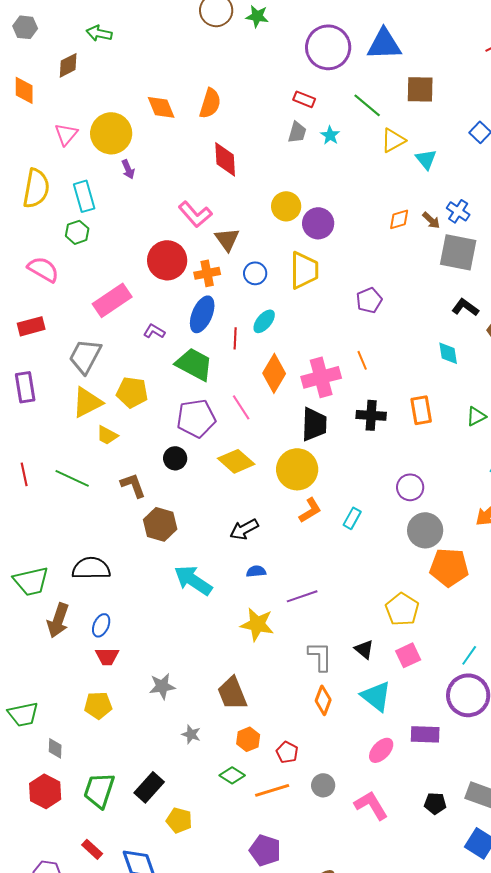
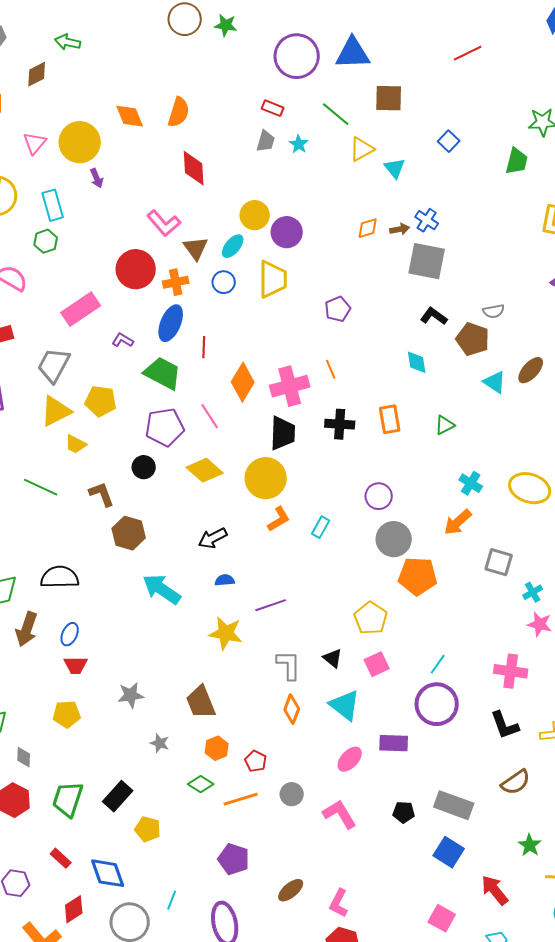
brown arrow: (431, 220) -> (400, 229), turned -54
cyan ellipse: (264, 321) -> (233, 246), moved

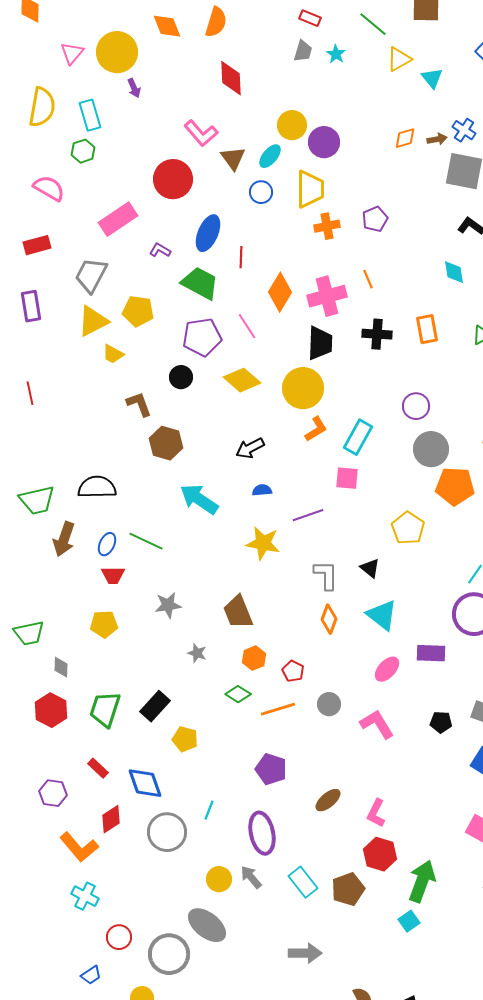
orange cross: (176, 282) -> (327, 226), moved
green line: (41, 487) -> (146, 541), moved
cyan rectangle: (321, 527) -> (358, 437), size x1.6
pink square: (377, 664) -> (347, 478), moved, turned 30

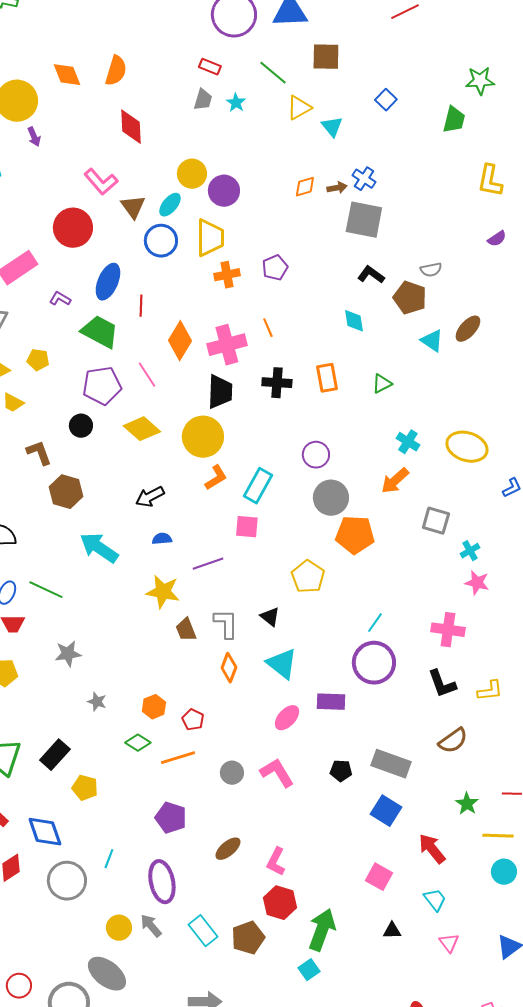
blue circle: (261, 192) -> (161, 241), size x1.4
yellow pentagon: (138, 311) -> (38, 360), size x0.7
brown trapezoid: (238, 612) -> (186, 630), moved, size x0.7
gray circle: (329, 704) -> (232, 773), moved

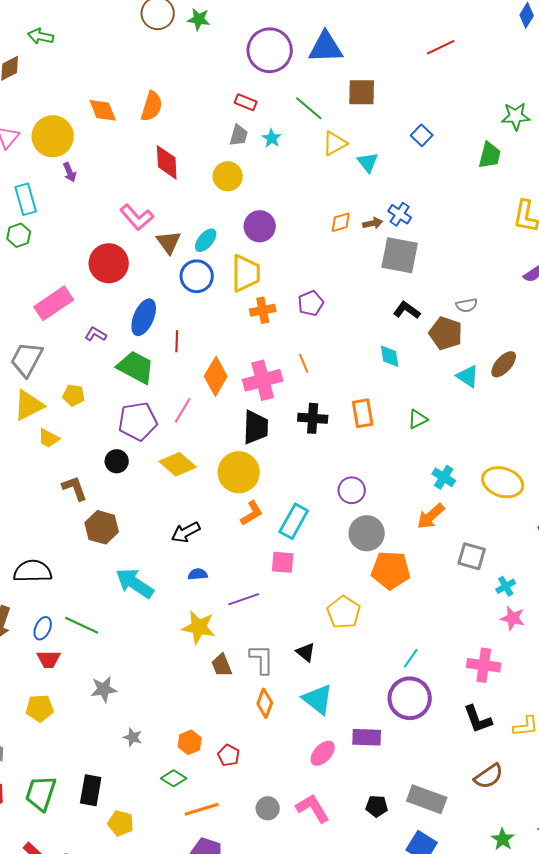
yellow circle: (192, 174) -> (228, 176), moved
pink line: (147, 375) -> (183, 410), turned 64
black rectangle: (55, 755) -> (91, 790), turned -32
orange line: (178, 758) -> (202, 809), moved

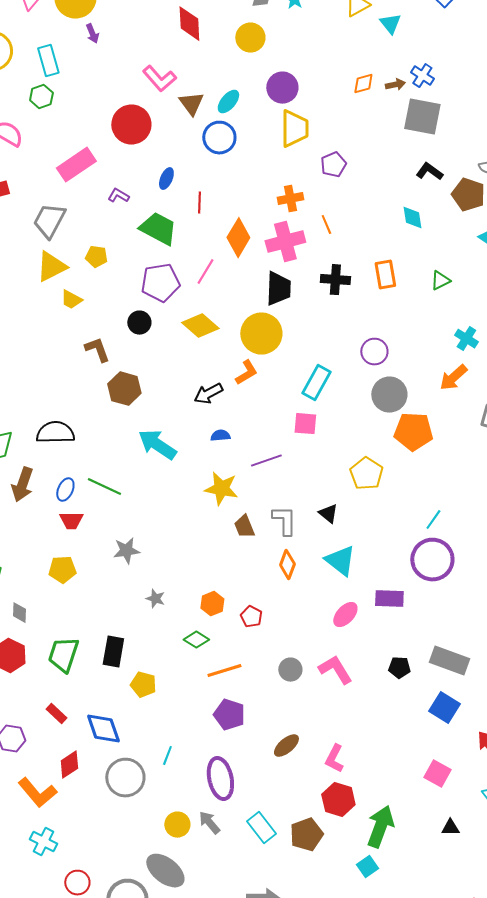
yellow trapezoid: (246, 273) -> (294, 129), moved
orange cross: (263, 310) -> (290, 199), moved
blue ellipse: (144, 317) -> (166, 179), size x0.6
orange L-shape: (252, 513) -> (246, 373), moved

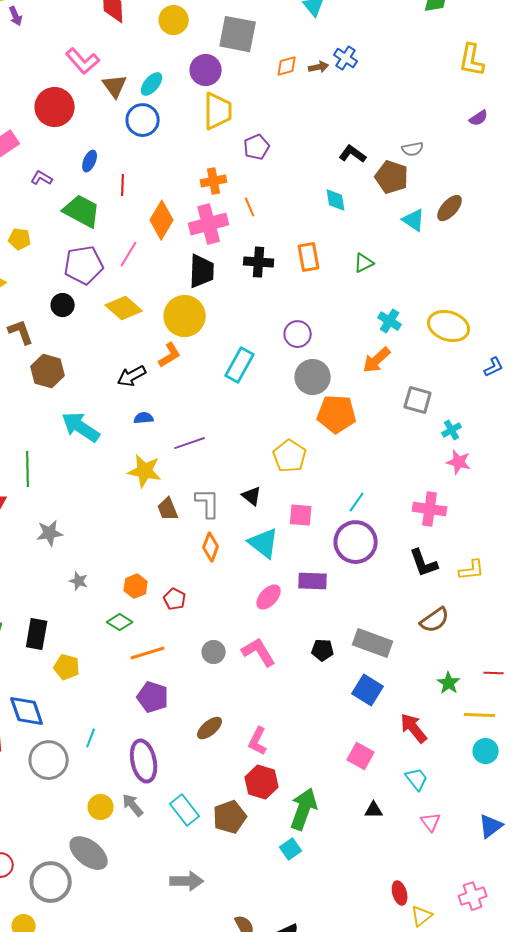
gray square: (422, 117) -> (238, 34), moved
pink square: (305, 424) -> (301, 515), moved
green line: (104, 487) -> (28, 469), turned 64

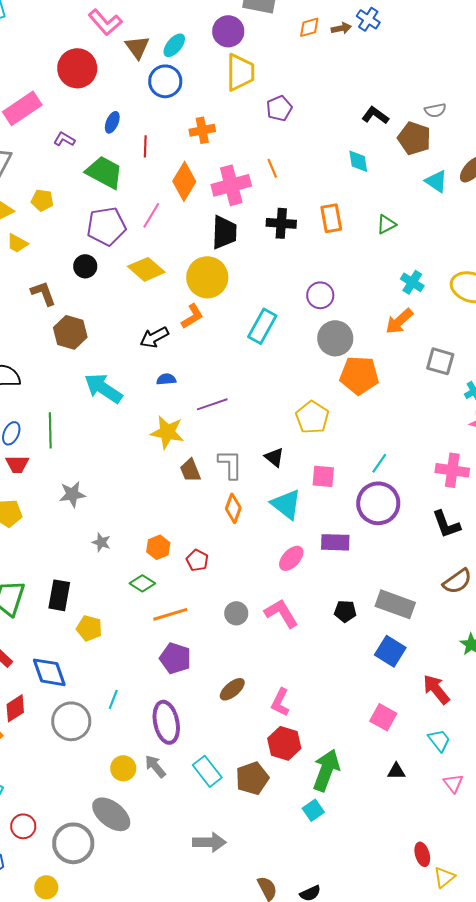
orange cross: (214, 181) -> (202, 130), moved

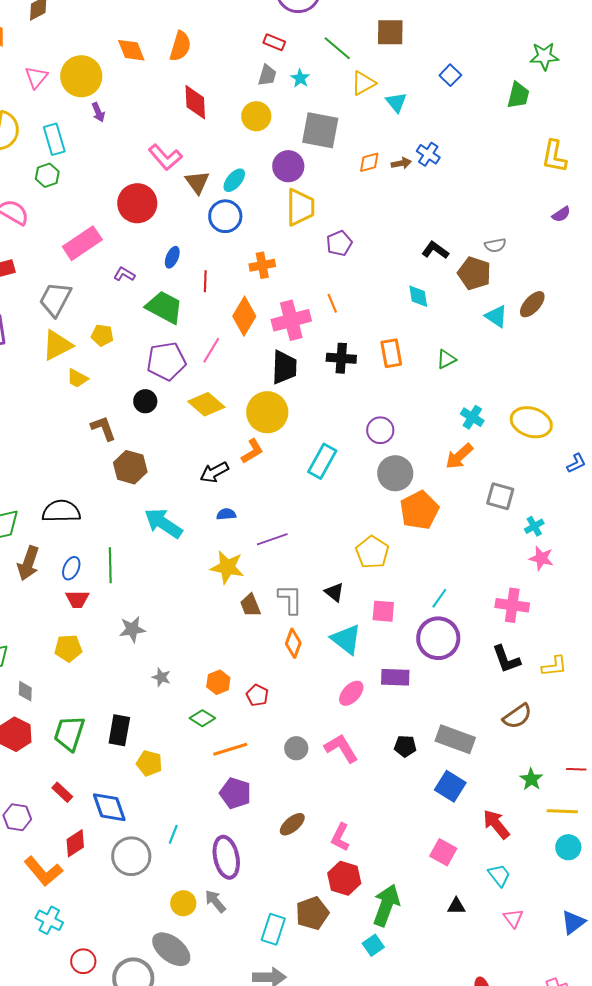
orange pentagon: (359, 375) -> (419, 510), turned -30
cyan rectangle: (207, 771) -> (273, 929), moved, turned 56

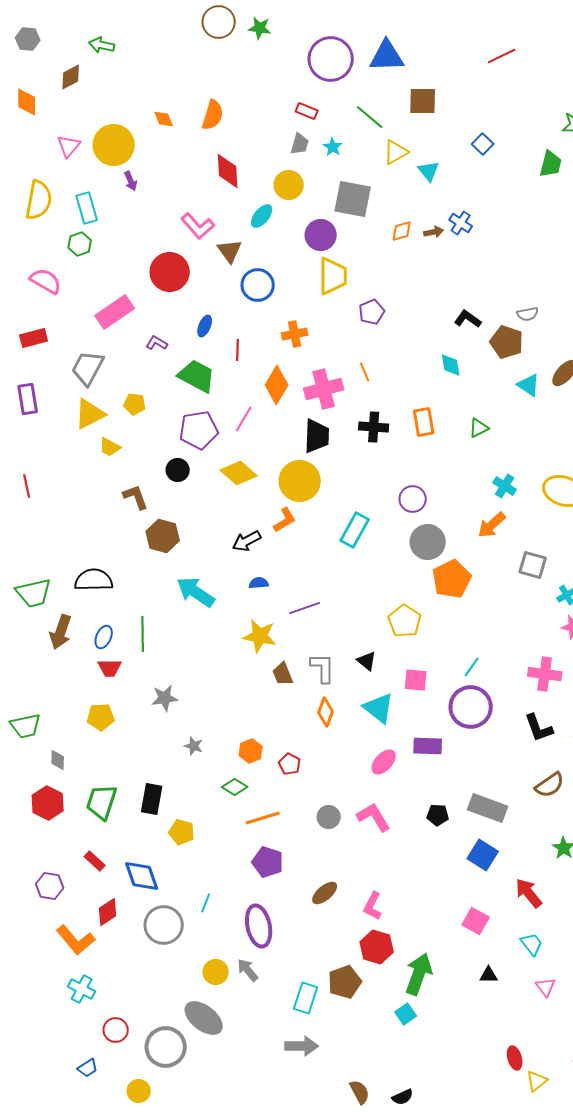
orange diamond: (131, 50) -> (164, 119), size x0.7
cyan ellipse: (234, 180) -> (262, 216), moved

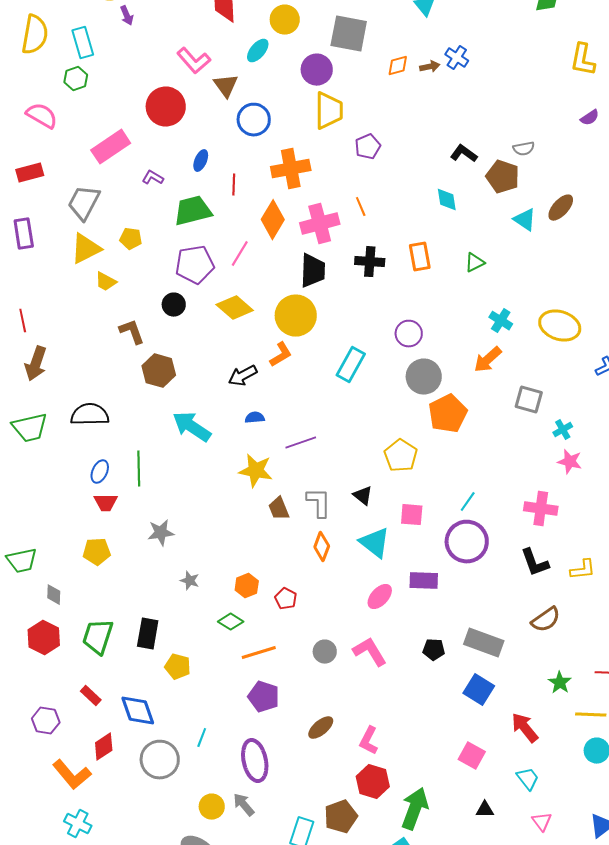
orange cross: (295, 334) -> (291, 169), size x1.5
green trapezoid: (197, 376) -> (193, 211), turned -42
brown arrow: (61, 632) -> (36, 364), moved

